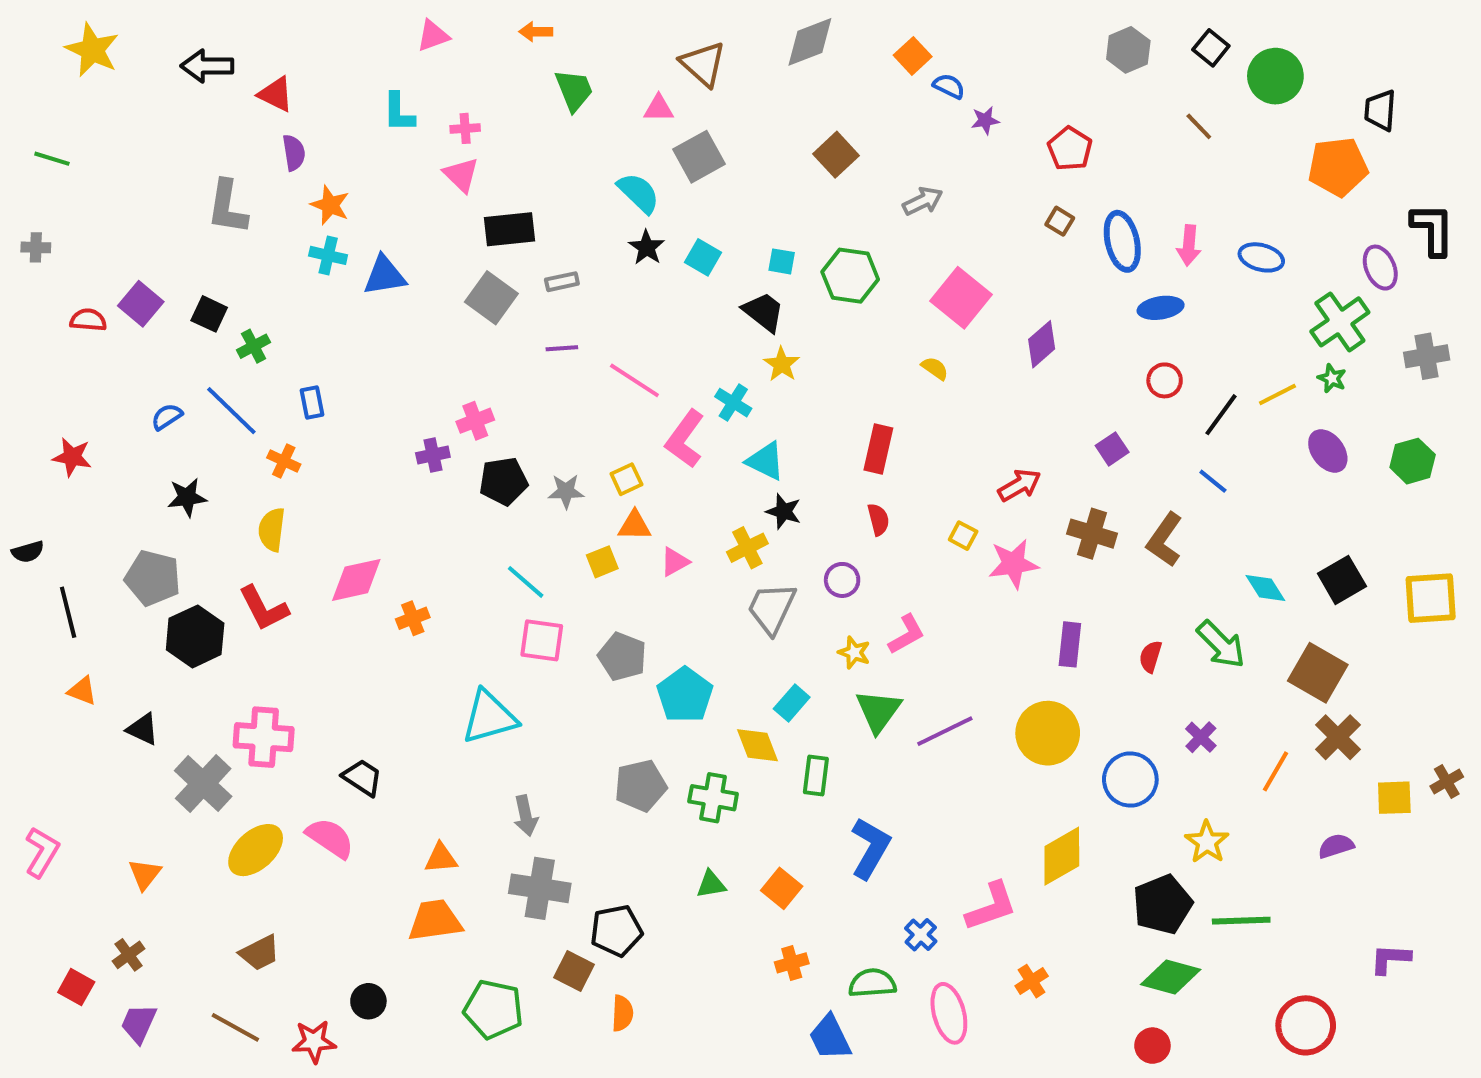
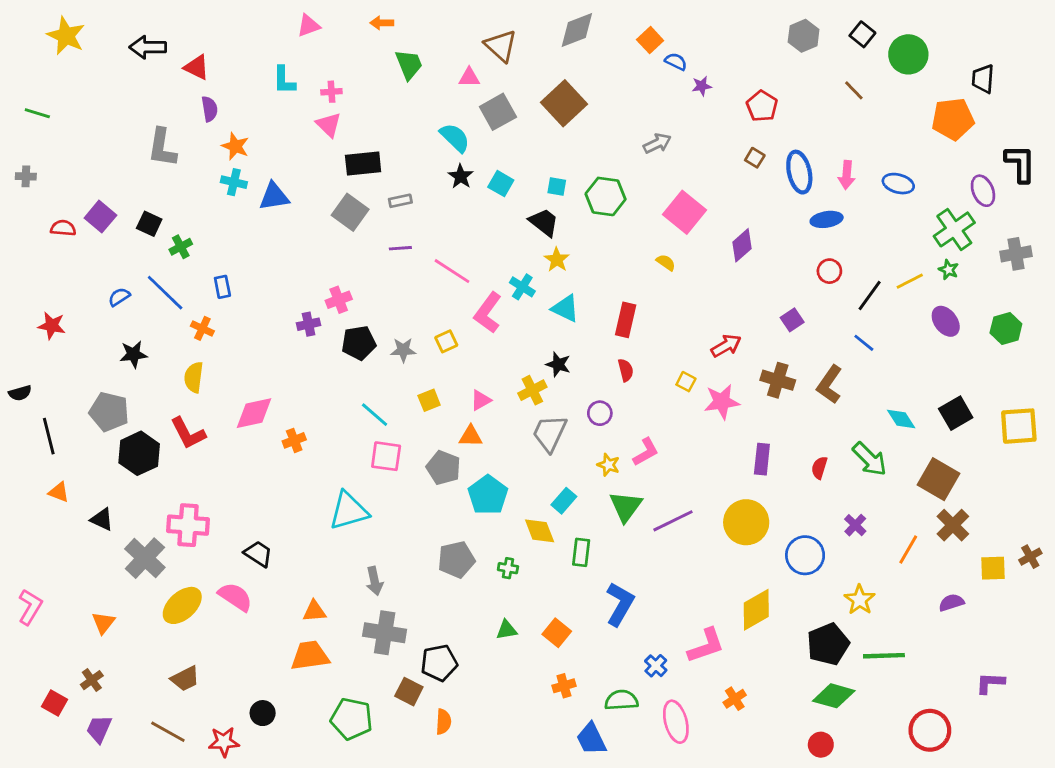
brown square: (836, 155) -> (564, 103), moved, size x1.4
cyan triangle: (765, 461) -> (565, 308), moved
orange triangle: (634, 526) -> (471, 436), moved
green cross: (713, 798) -> (508, 568), size x0.6

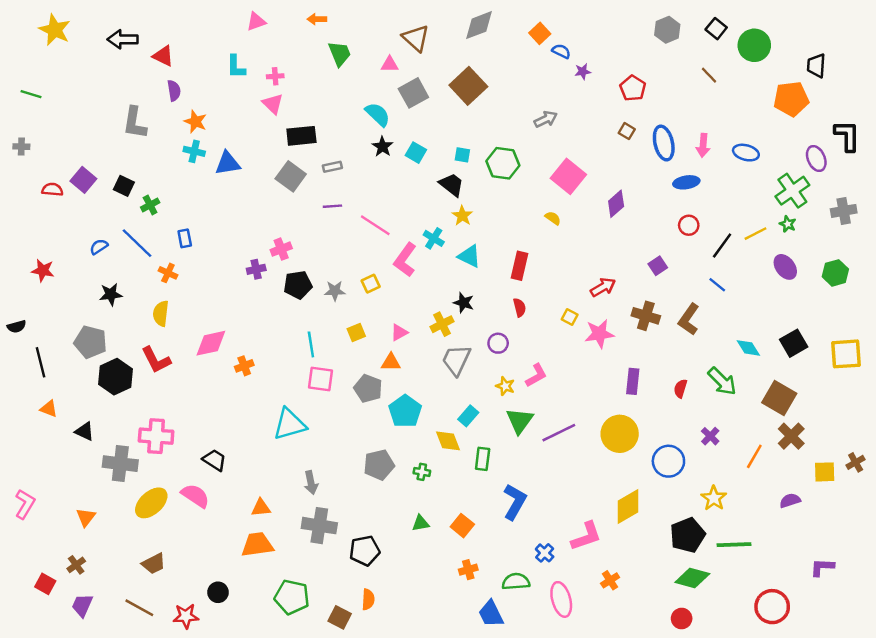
cyan line: (375, 415) -> (311, 344), turned 40
gray cross: (145, 558) -> (120, 464), turned -36
brown square: (409, 692) -> (340, 617), moved

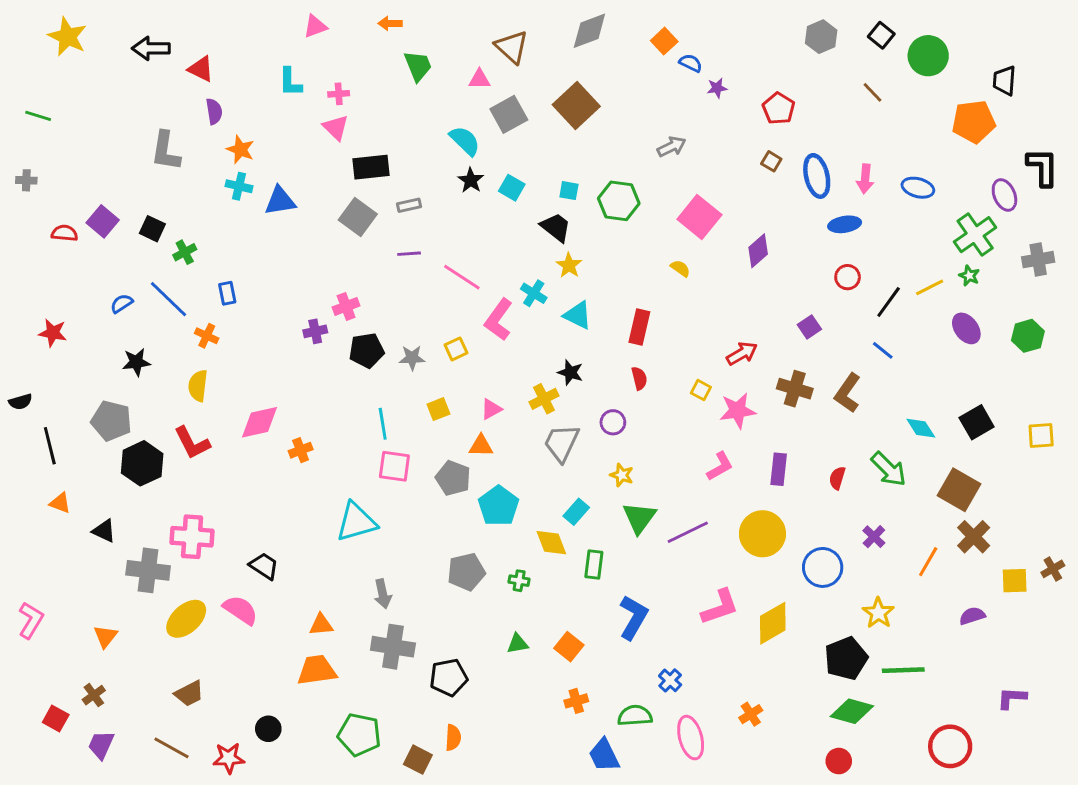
yellow square: (846, 354) -> (1041, 435), size x0.7
pink L-shape: (536, 375) -> (720, 466), moved
pink L-shape: (586, 536) -> (720, 607), moved

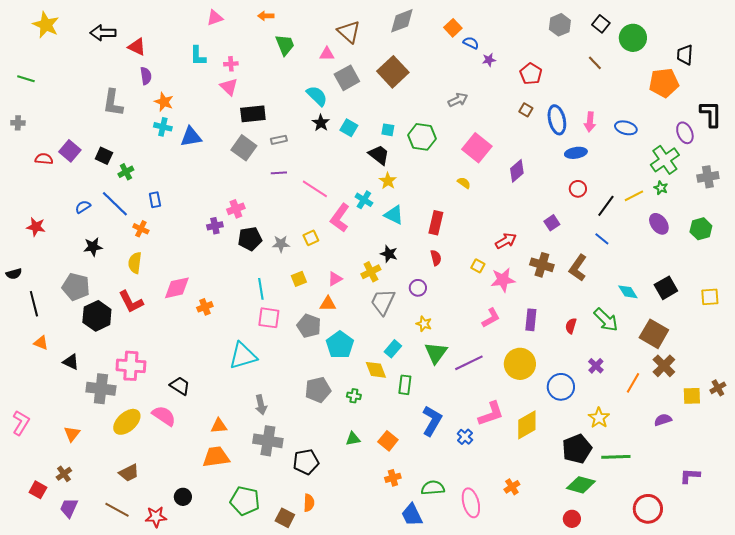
blue cross: (670, 680) -> (465, 437), moved

